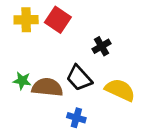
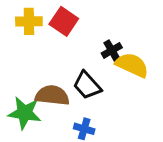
green star: (22, 81) -> (25, 113), moved, size x1.6
yellow semicircle: (120, 90) -> (132, 65), moved

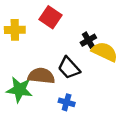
yellow cross: (29, 21) -> (15, 30), moved

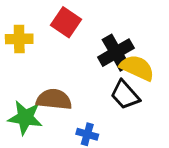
black cross: (88, 40) -> (116, 53), size x1.6
black trapezoid: (69, 68) -> (125, 95), moved

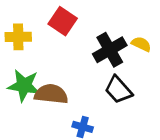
yellow semicircle: (137, 68) -> (141, 44), moved, size x0.6
green star: (25, 118) -> (24, 85), moved

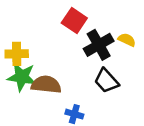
red square: (63, 21) -> (74, 20), moved
yellow cross: (18, 37) -> (17, 54), moved

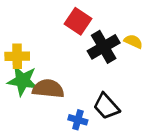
black trapezoid: (106, 81) -> (106, 106), moved

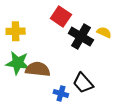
black cross: (104, 47) -> (81, 37), turned -30
yellow cross: (17, 56) -> (16, 31), moved

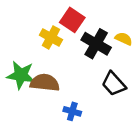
yellow cross: (16, 31) -> (51, 37), moved, turned 30
black trapezoid: (83, 83) -> (114, 84), moved

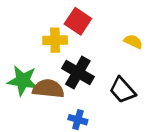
yellow cross: (51, 37) -> (55, 40), turned -30
black cross: (96, 44) -> (78, 73), moved

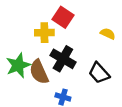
green star: (23, 81) -> (18, 65), turned -30
brown semicircle: (48, 89) -> (39, 72), turned -120

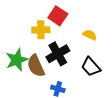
yellow semicircle: (108, 34) -> (90, 35), moved
black cross: (63, 59) -> (58, 54), turned 30

